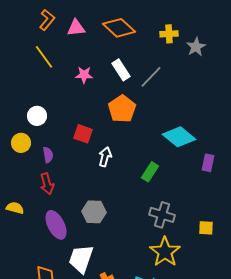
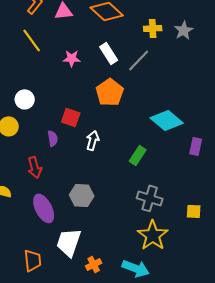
yellow cross: (169, 34) -> (153, 28), moved
purple semicircle: (48, 155) -> (53, 138), moved

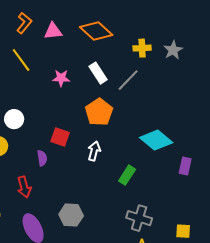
white arrow: (93, 140) -> (94, 151), moved

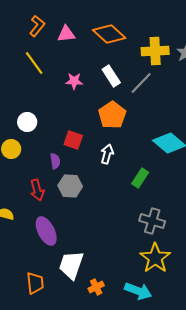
yellow cross: (142, 48) -> (155, 51), size x1.5
gray hexagon: (71, 215) -> (70, 186), moved

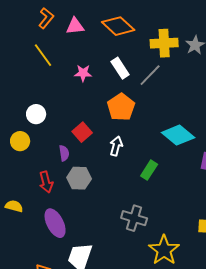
red square: (73, 140) -> (82, 132), turned 30
gray cross: (152, 221) -> (134, 218), moved

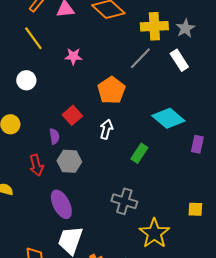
white rectangle: (120, 68) -> (179, 60), moved
white circle: (36, 114) -> (26, 80), moved
purple ellipse: (55, 223) -> (61, 204), moved

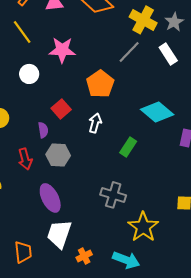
yellow cross: (154, 26) -> (143, 20), turned 32
pink star: (73, 56) -> (62, 50), size x1.5
white circle: (26, 80) -> (29, 74), moved

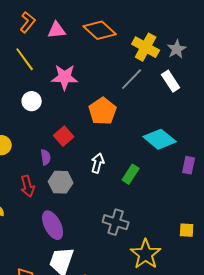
white arrow: (95, 123) -> (98, 163), moved

